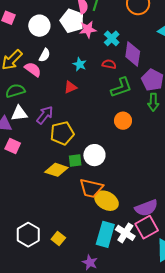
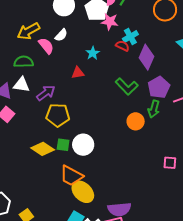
red semicircle: (109, 64) -> (122, 46), moved
green L-shape: (121, 87) -> (127, 86), turned 50
orange circle: (123, 121) -> (136, 121), moved

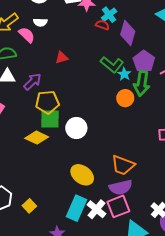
white semicircle: (61, 35) -> (40, 22), turned 56
cyan star: (93, 53) -> (124, 74), moved
green arrow: (154, 109) -> (142, 83), size x1.4
green square: (63, 145) -> (50, 119), moved, size x1.5
orange trapezoid: (71, 176) -> (123, 165), moved

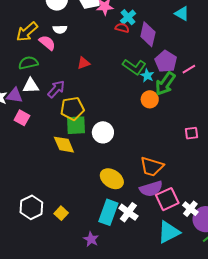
green arrow: (142, 83) -> (165, 84), turned 30
yellow diamond: (37, 138) -> (64, 145), turned 45
pink square: (118, 206) -> (167, 199), moved

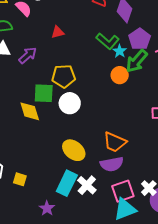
yellow pentagon: (72, 108) -> (64, 76), moved
pink square: (167, 199) -> (123, 191), moved
yellow square: (61, 213) -> (20, 179), turned -32

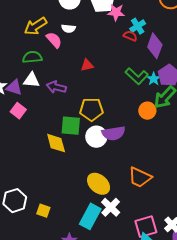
cyan star: (120, 51) -> (154, 79), moved
purple arrow: (28, 55) -> (56, 87), turned -126
purple semicircle: (112, 164) -> (113, 133), moved
white cross: (87, 185) -> (111, 207), moved

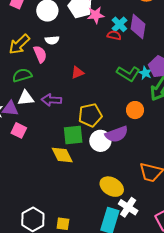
pink semicircle: (54, 40) -> (40, 54), turned 30
purple diamond: (155, 46) -> (138, 27), moved
orange circle: (147, 111) -> (135, 110), moved

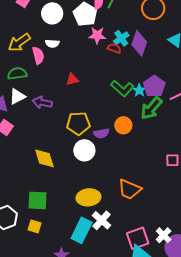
pink star: (96, 15) -> (97, 35), moved
white triangle: (26, 98) -> (17, 96), turned -30
purple semicircle: (117, 134) -> (101, 133), moved, size x0.7
green square: (73, 135) -> (37, 200), moved
yellow ellipse: (112, 187) -> (88, 197), turned -45

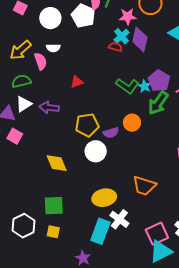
pink star: (97, 35) -> (128, 17), moved

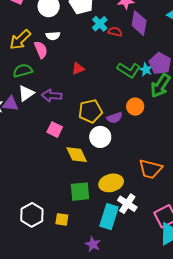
cyan cross: (121, 36) -> (100, 24), moved
pink square: (15, 136) -> (55, 130), moved
yellow diamond: (57, 163) -> (77, 155), moved
green square: (54, 206) -> (80, 192), moved

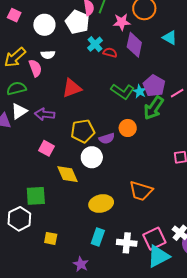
red triangle: (78, 68) -> (72, 88), size x1.5
green square: (80, 192) -> (36, 196), moved
white cross: (127, 204) -> (127, 243), moved, turned -30
white hexagon: (32, 215) -> (19, 219), moved
cyan rectangle: (109, 217) -> (98, 237), size x0.7

